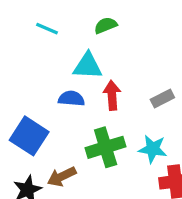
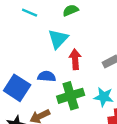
cyan triangle: (88, 66) -> (58, 39), turned -50
blue semicircle: (71, 99) -> (47, 76), moved

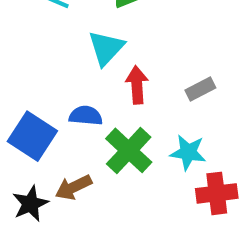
green cross: (71, 96) -> (129, 150), turned -30

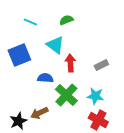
cyan triangle: (106, 48) -> (55, 45), turned -36
blue square: (32, 136) -> (19, 55), moved, turned 35
red cross: (217, 193) -> (98, 120), moved, turned 36

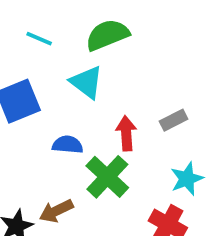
green semicircle: (66, 20) -> (107, 35), size x1.6
red arrow: (70, 63) -> (126, 133), moved
cyan star: (95, 96) -> (187, 179), moved, turned -30

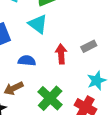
green cross: (107, 177) -> (50, 98), moved
brown arrow: (56, 211) -> (13, 88), moved

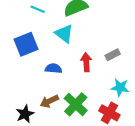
cyan star: (97, 81) -> (120, 87), turned 30
brown arrow: (13, 88) -> (49, 101), moved

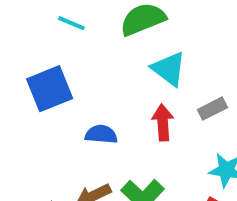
cyan triangle: (64, 34) -> (169, 69), moved

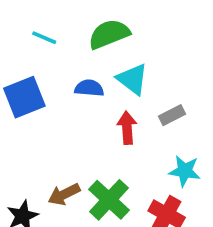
blue semicircle: (101, 134) -> (89, 88), moved

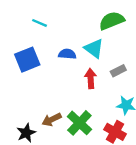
green semicircle: (109, 34) -> (112, 21), moved

